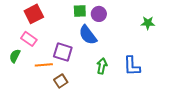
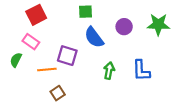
purple circle: (99, 14) -> (124, 27), moved
green star: (148, 23) -> (158, 24), size x1.5
brown square: (61, 81) -> (58, 93), moved

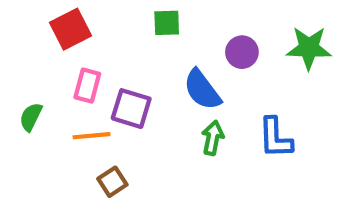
blue semicircle: (94, 37) -> (202, 90), moved
pink rectangle: (31, 42) -> (87, 86), moved, turned 70

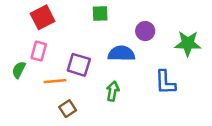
green star: (309, 48) -> (188, 44), moved
pink rectangle: (87, 86) -> (39, 51), moved
blue semicircle: (202, 90) -> (121, 54), turned 128
green arrow: (213, 138) -> (113, 91), moved

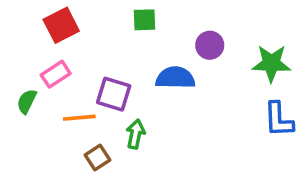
pink rectangle: (39, 51) -> (56, 74), turned 42
blue L-shape: (165, 82) -> (279, 120), moved
green arrow: (113, 91) -> (135, 134), moved

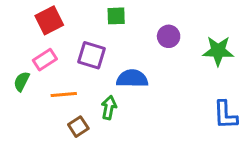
blue semicircle: (175, 78) -> (132, 79), moved
purple square: (114, 94) -> (91, 55), moved
blue L-shape: (279, 120) -> (225, 115), moved

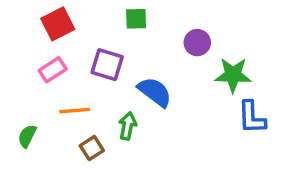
green star: (218, 51) -> (233, 75), moved
blue semicircle: (132, 79) -> (155, 92), turned 36
green semicircle: (22, 81) -> (27, 136), moved
blue L-shape: (225, 115) -> (252, 117), moved

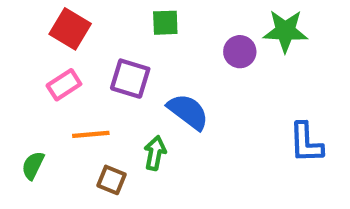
red square: (58, 24) -> (70, 29), turned -32
green star: (233, 75) -> (285, 31), moved
brown square: (92, 148) -> (112, 180), turned -35

